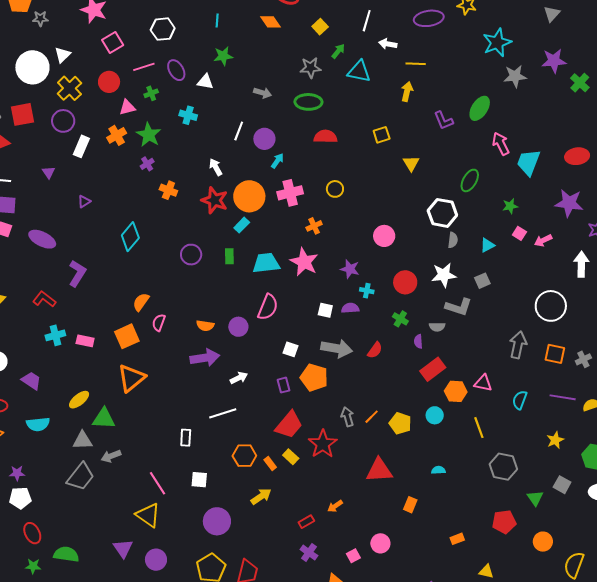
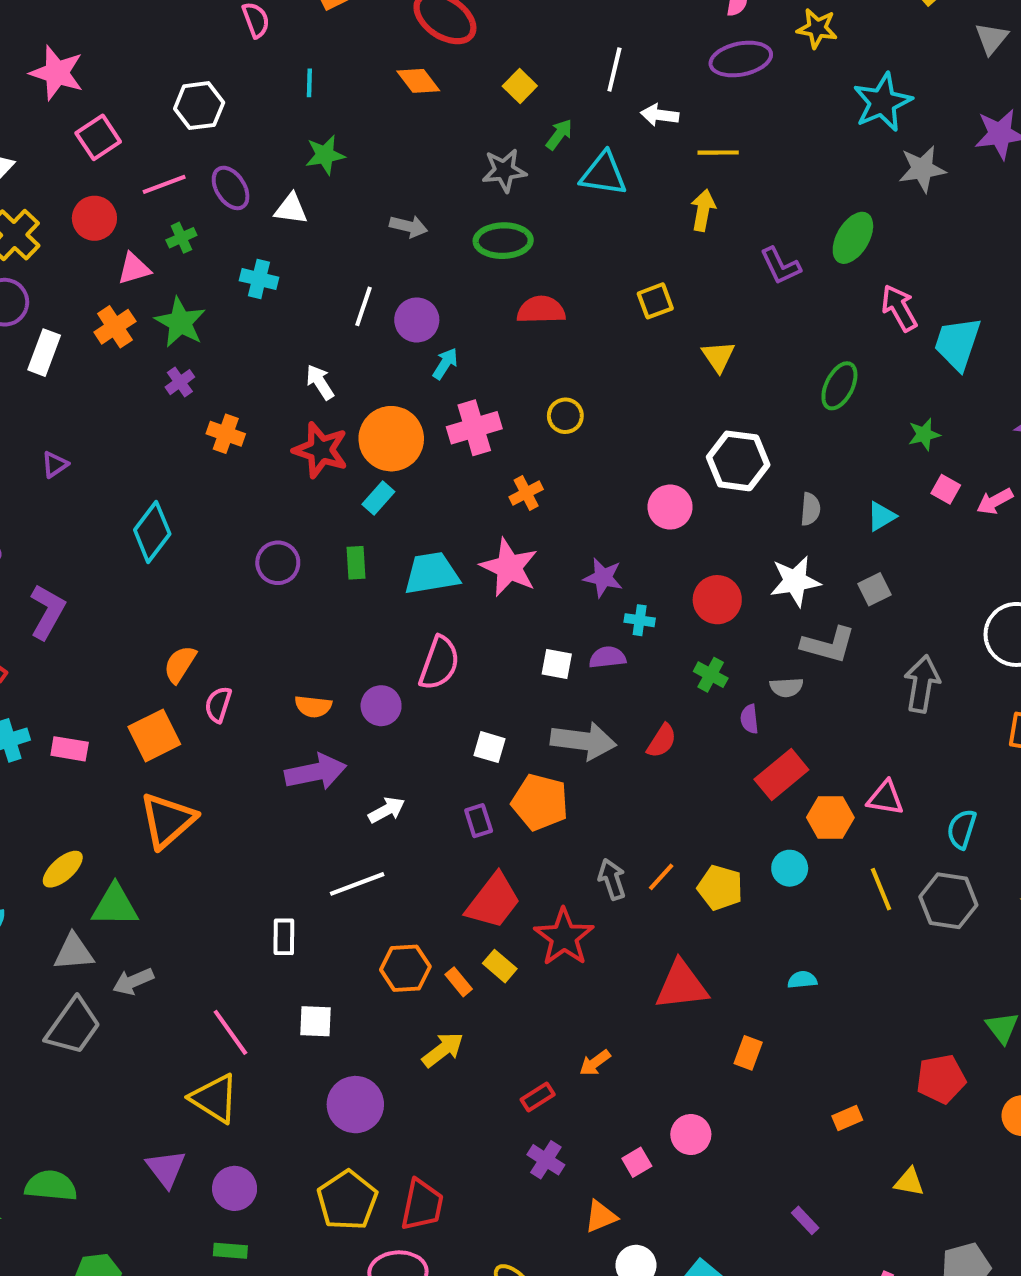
white hexagon: (442, 213) -> (738, 461), moved
gray arrow: (518, 345) -> (922, 684), moved
gray hexagon: (503, 467) -> (948, 901), moved

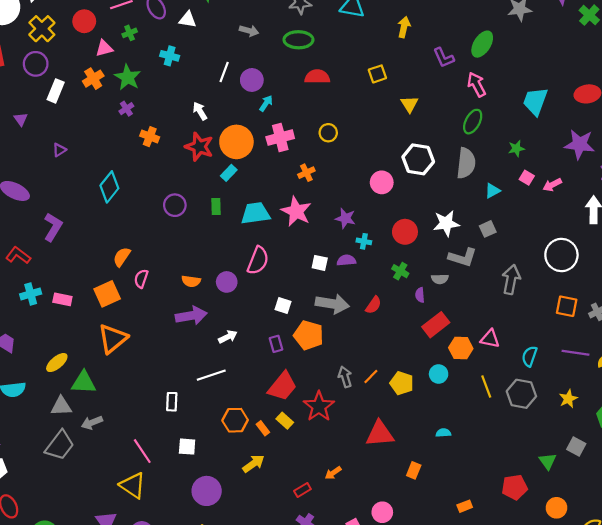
pink arrow: (899, 308) -> (477, 85), moved
gray semicircle: (810, 509) -> (466, 163), moved, size x1.8

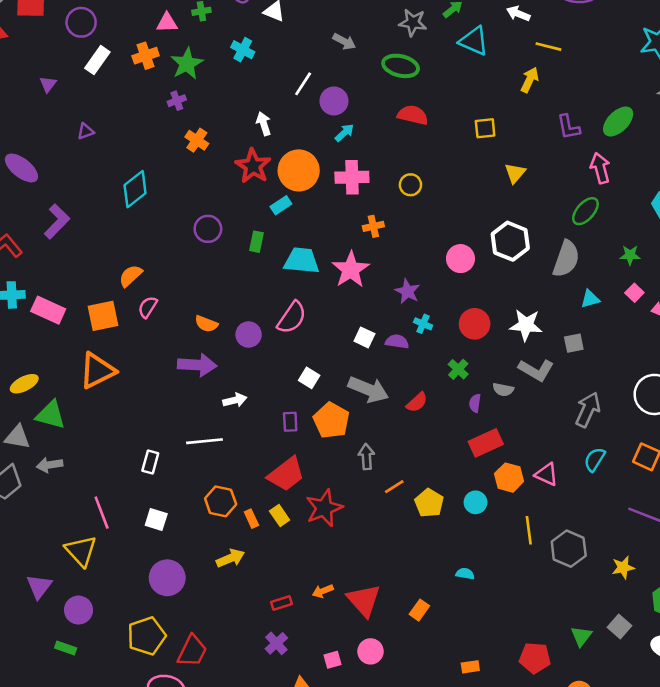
pink rectangle: (62, 299) -> (48, 310), size x1.4
cyan semicircle: (530, 356) -> (595, 459), moved
gray arrow: (345, 377) -> (366, 457), moved
red triangle: (380, 434) -> (364, 600), moved, turned 40

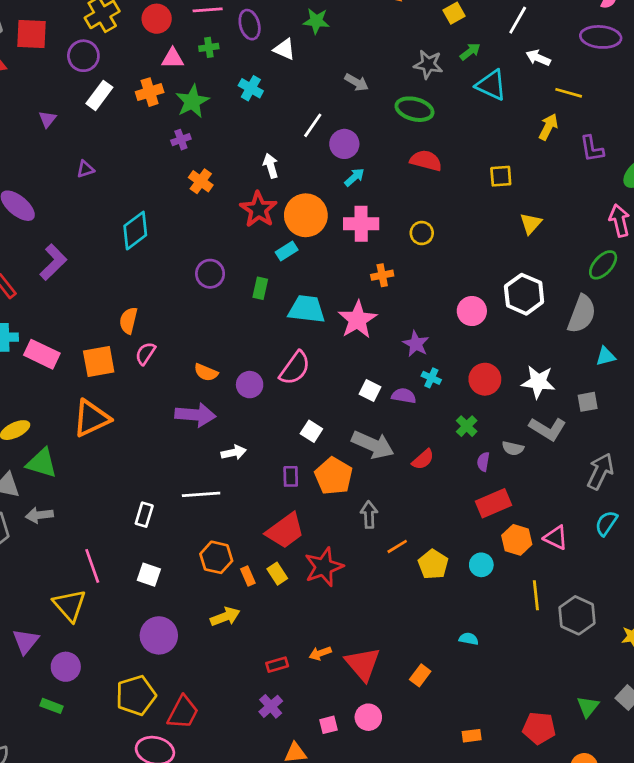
purple L-shape: (568, 127) -> (592, 149), moved
orange semicircle: (131, 276) -> (128, 321), turned -35

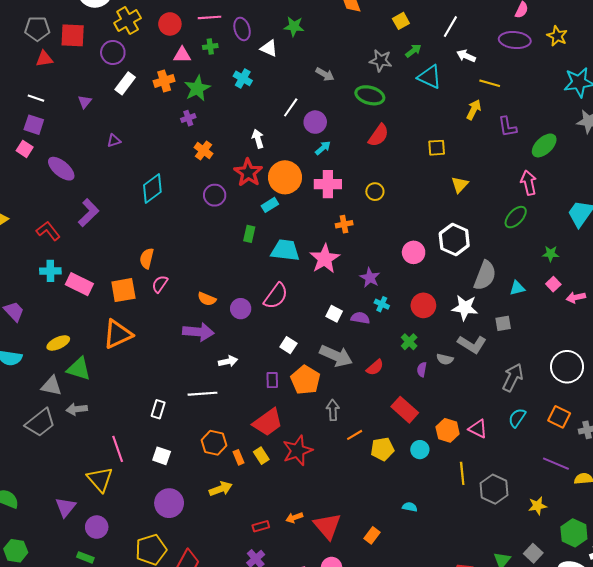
red semicircle: (426, 161) -> (379, 135), turned 110
purple circle: (210, 274) -> (215, 195), moved
gray semicircle: (582, 314) -> (485, 275), moved
red rectangle: (493, 503) -> (405, 410), moved, turned 65
yellow pentagon: (433, 564) -> (382, 449), turned 30

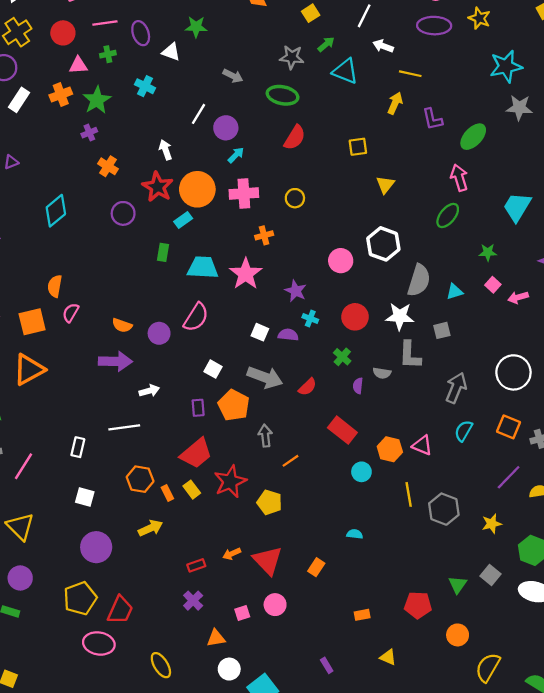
gray L-shape: (472, 344) -> (410, 355), turned 64
pink line: (118, 449) -> (23, 466), moved, turned 55
yellow pentagon: (382, 449) -> (270, 502), moved, turned 30
purple line: (556, 464) -> (509, 477), turned -65

